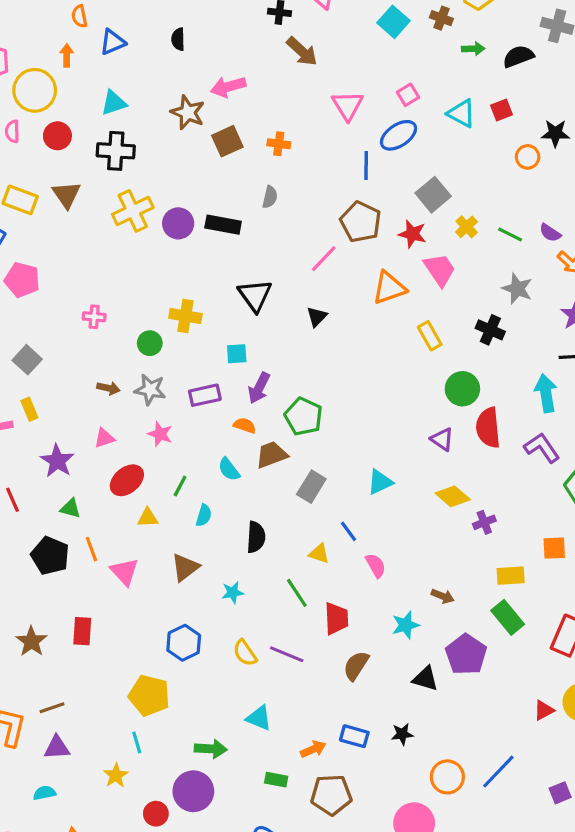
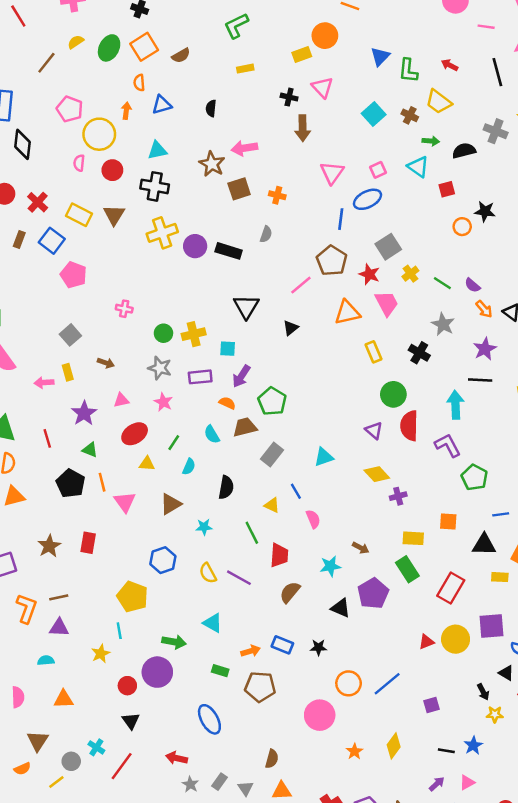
brown arrow: (302, 51) -> (303, 128), turned 40
cyan triangle: (462, 113) -> (418, 167), moved
yellow cross: (185, 316) -> (194, 334), moved, turned -30
brown arrow: (108, 388) -> (106, 363), moved

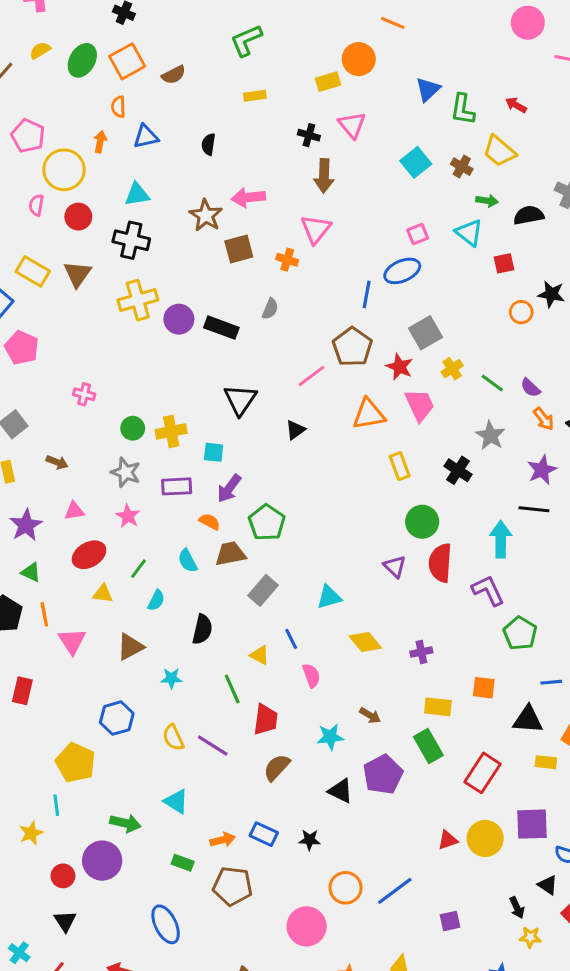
pink triangle: (332, 173) -> (316, 229), moved
yellow diamond: (377, 474) -> (365, 642), moved

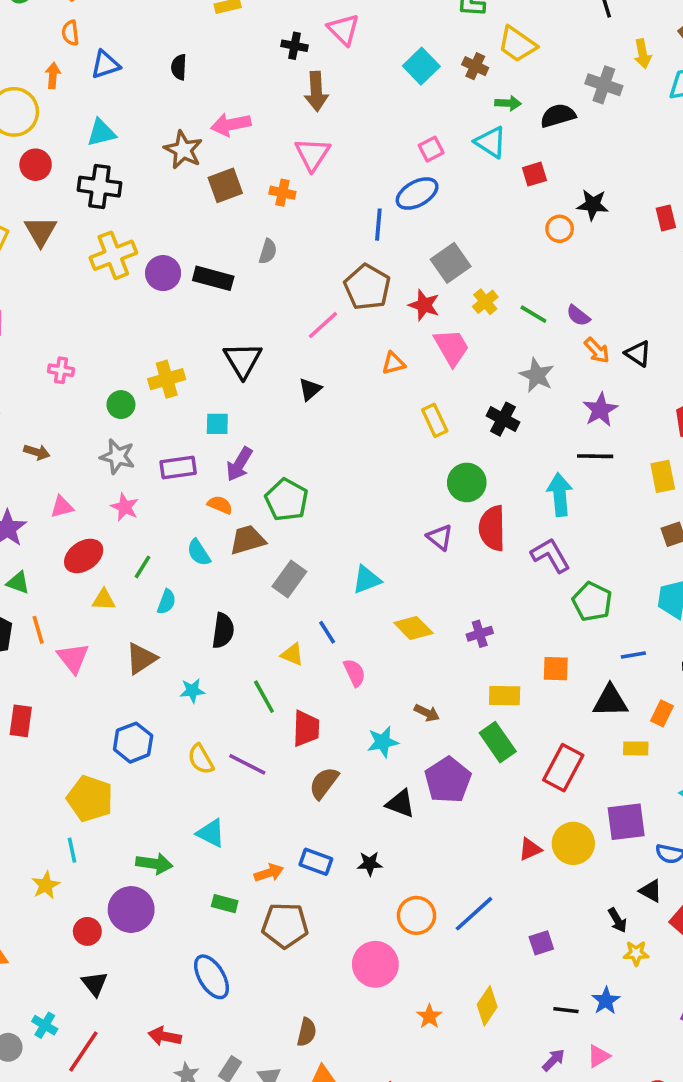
orange triangle: (369, 414) -> (393, 363), size x0.6
yellow cross: (171, 431) -> (167, 379), moved

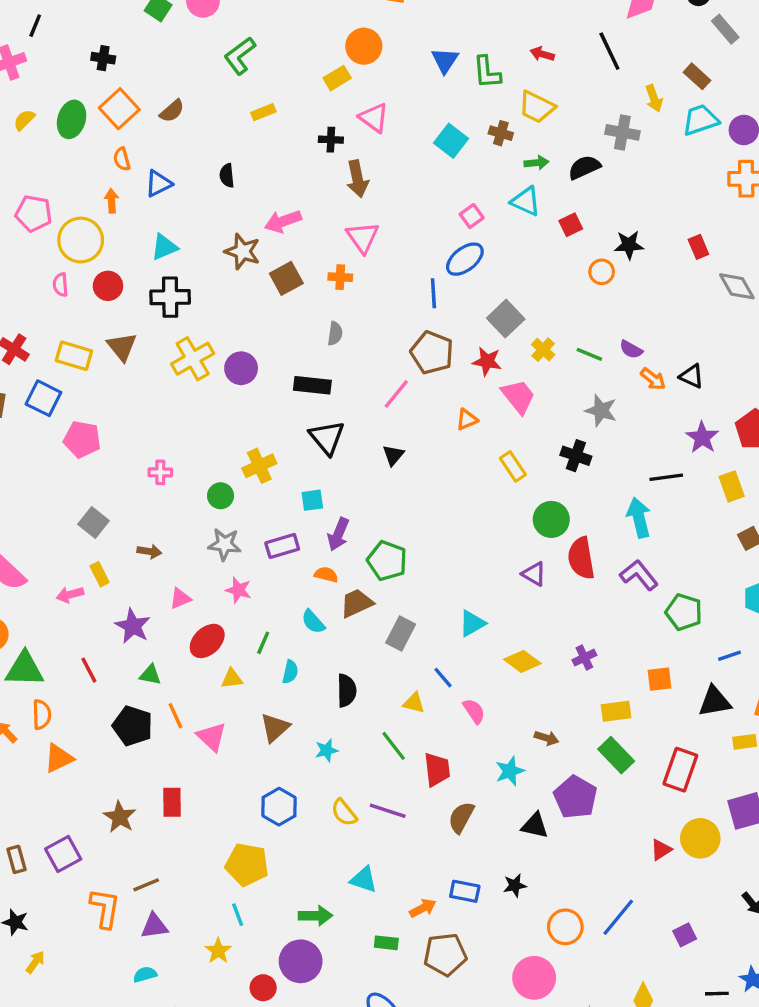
black rectangle: (213, 278) -> (312, 385), moved
purple star: (600, 410) -> (702, 437), moved

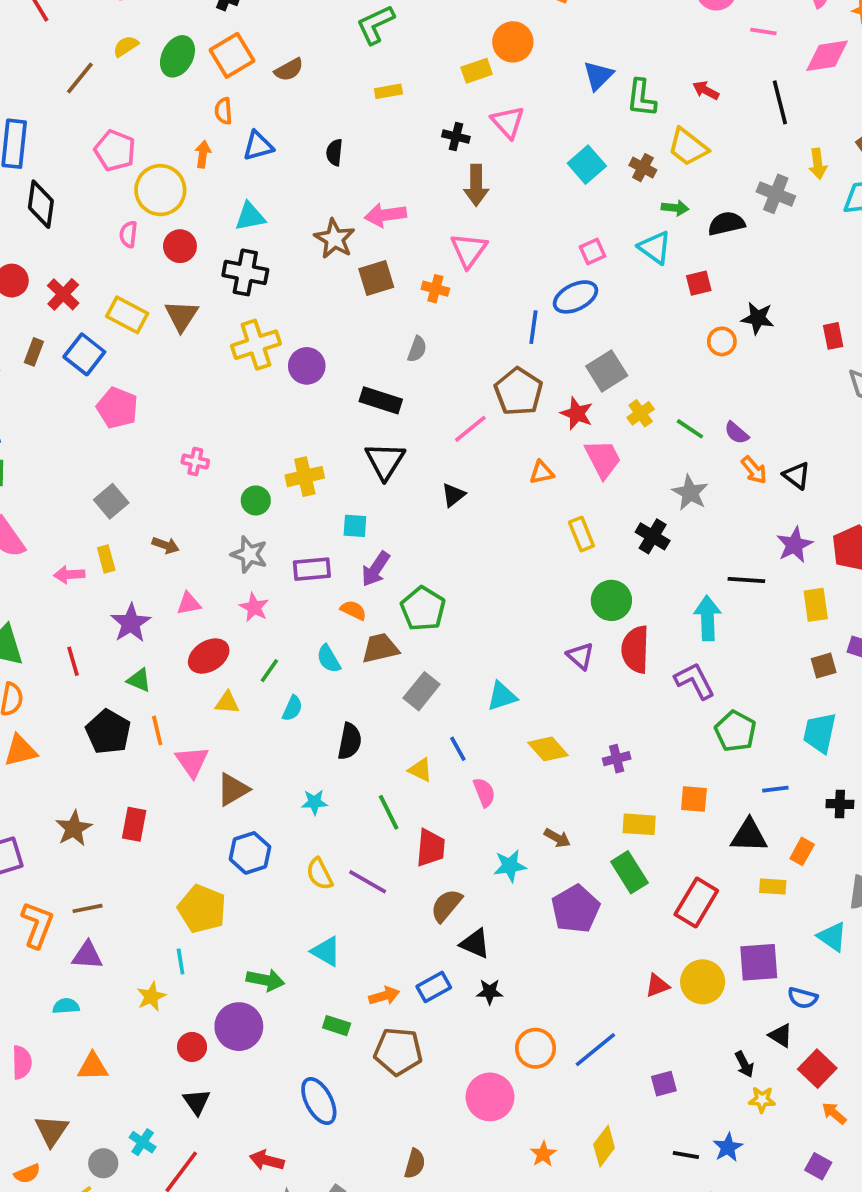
brown triangle: (275, 728) -> (233, 790), moved
black triangle: (535, 826) -> (475, 944), moved
blue rectangle: (465, 891) -> (434, 987), turned -52

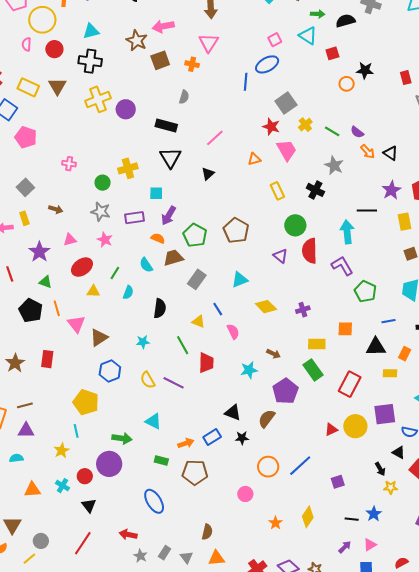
brown pentagon: (519, 392) -> (236, 231), moved
brown semicircle: (446, 905) -> (267, 419), moved
pink circle: (490, 1097) -> (245, 494), size x0.6
cyan cross: (143, 1142) -> (63, 486), moved

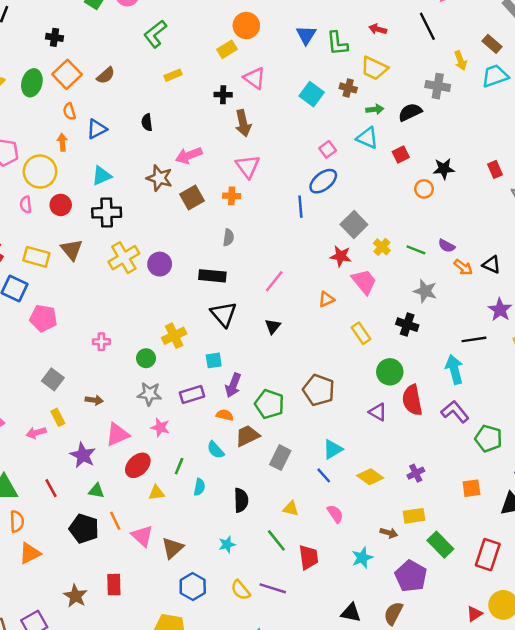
pink triangle: (70, 240) -> (117, 434), size x1.5
blue line: (218, 309) -> (324, 475), moved
yellow rectangle: (317, 344) -> (414, 516), moved

